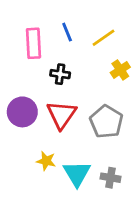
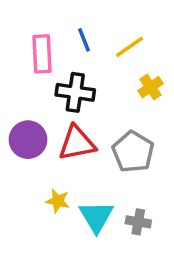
black cross: (60, 74) -> (75, 92), size x1.5
red triangle: (62, 115) -> (77, 143), turned 44

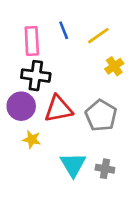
black cross: (75, 92) -> (36, 76), moved
yellow star: (58, 201) -> (32, 139), moved

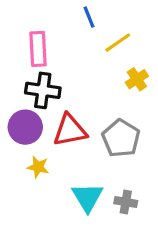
blue line: (64, 30) -> (89, 17), moved

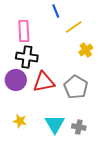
yellow star: (38, 167) -> (20, 121), moved

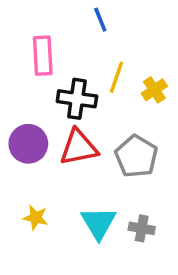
yellow line: (74, 27) -> (117, 77), moved, turned -36
black cross: (27, 57) -> (77, 99), moved

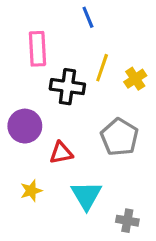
red triangle: (79, 147) -> (61, 153), moved, size x0.7
yellow star: (36, 218) -> (31, 191), turned -30
gray cross: (142, 228) -> (127, 221), moved

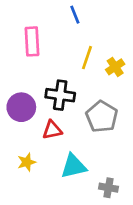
black cross: (67, 87) -> (60, 95), moved
cyan triangle: (86, 195) -> (74, 166), turned 48

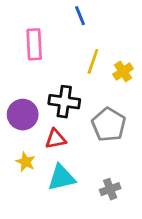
yellow star: (27, 162) -> (26, 162), moved, turned -30
cyan triangle: (74, 166) -> (61, 178), moved
gray cross: (108, 188) -> (110, 189), moved, turned -30

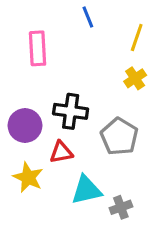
yellow line: (93, 61) -> (137, 37), moved
yellow star: (26, 162) -> (28, 177), size x1.4
cyan triangle: (61, 178) -> (86, 190), moved

